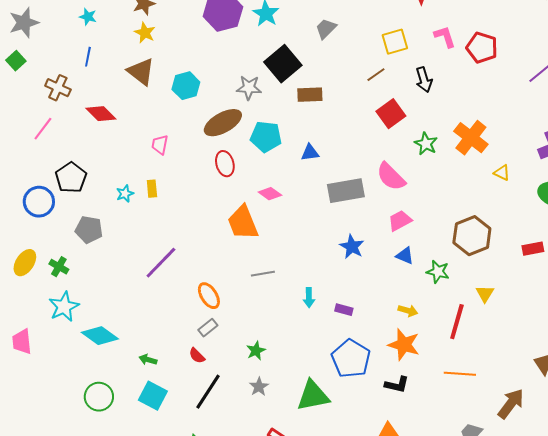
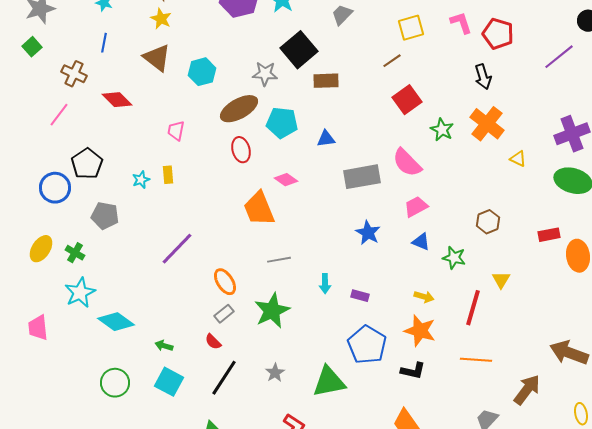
black arrow: (424, 80) -> (483, 77), moved
brown hexagon: (472, 236) -> (488, 222), size x0.6
green star: (256, 351) -> (272, 311), moved, size x1.8

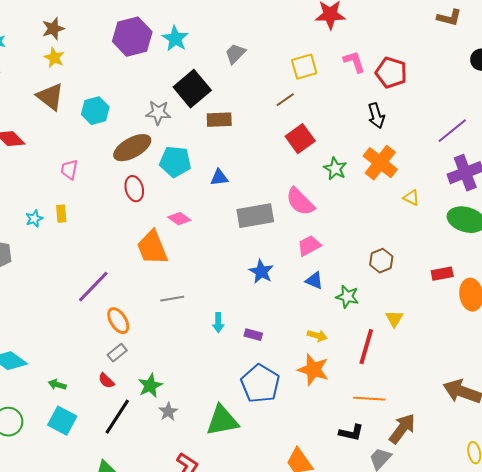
purple line: (559, 57) -> (452, 131), moved
purple line: (177, 249) -> (93, 287), moved
green star: (272, 311) -> (150, 386), moved, size x0.7
black L-shape: (413, 371) -> (351, 433), moved
brown arrow: (527, 390) -> (402, 429), moved

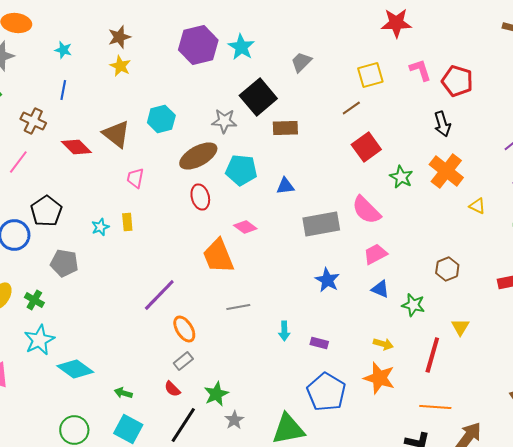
brown triangle: (50, 97) -> (116, 134), moved

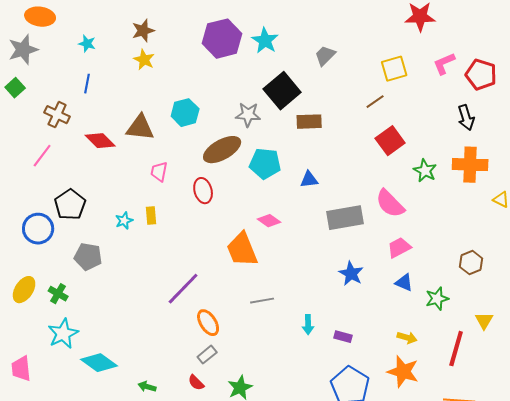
pink L-shape: (420, 70) -> (444, 64), turned -95
brown triangle: (116, 134) -> (140, 128), turned -32
orange cross: (446, 171) -> (470, 165), turned -36
red ellipse: (200, 197) -> (203, 191), moved
green star: (413, 305) -> (437, 299), turned -30

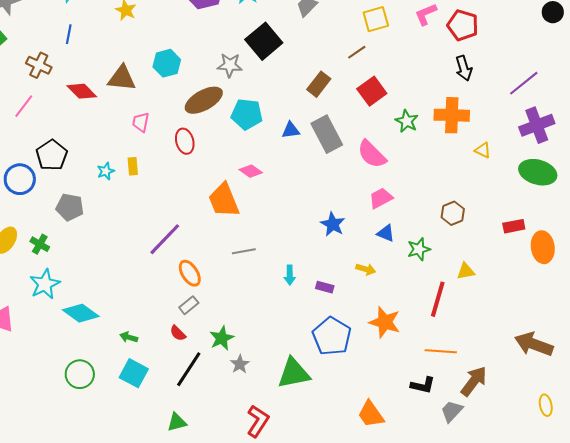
black arrow: (466, 118) -> (464, 68), moved
brown rectangle: (309, 122) -> (319, 84), moved, turned -50
gray rectangle: (345, 218) -> (327, 134), moved, turned 72
yellow triangle: (484, 321) -> (466, 271), turned 48
yellow arrow: (407, 338) -> (366, 269), moved

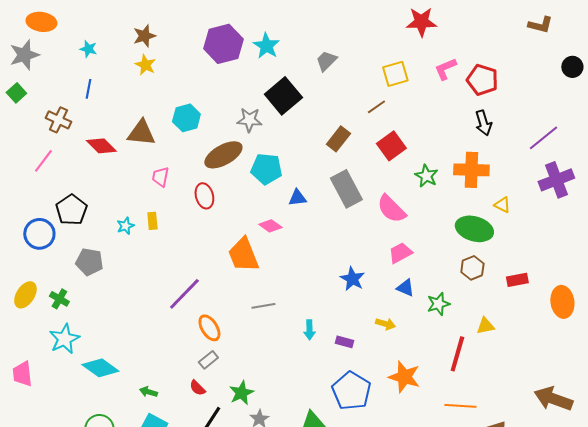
blue triangle: (291, 130) -> (297, 198), moved
green ellipse: (538, 172) -> (474, 229), moved
red rectangle: (514, 226) -> (517, 280), moved

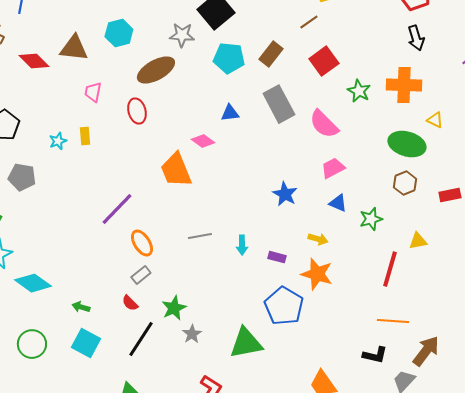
cyan pentagon: (266, 169) -> (229, 58), moved
gray line: (263, 306) -> (200, 236), moved
orange star: (404, 377) -> (317, 274), moved

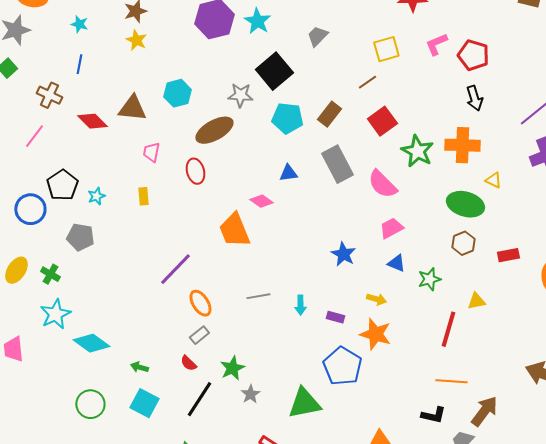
green star: (359, 91) -> (417, 151), size x1.4
cyan star: (58, 141) -> (96, 196), moved

